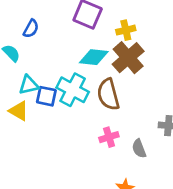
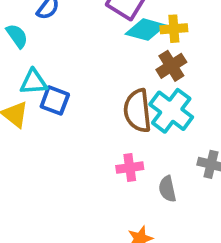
cyan diamond: (94, 57) -> (146, 30), moved
brown cross: (128, 58) -> (171, 66), size x0.7
cyan cross: (73, 90) -> (171, 111), moved

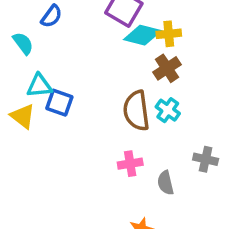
cyan cross: (171, 111) -> (168, 110), size x0.6

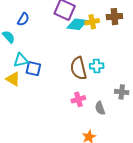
brown cross: (167, 68) -> (114, 17), moved, turned 35
cyan cross: (168, 110) -> (97, 66), turned -32

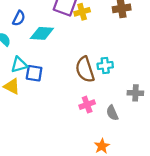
yellow cross: (92, 22) -> (82, 12), moved
cyan diamond: (77, 24) -> (42, 33), moved

